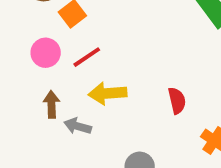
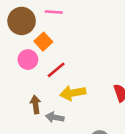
pink circle: (46, 53) -> (28, 60), moved

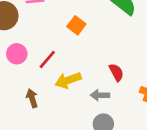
orange square: (43, 42) -> (76, 25), moved
gray arrow: (55, 117) -> (100, 95), moved

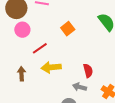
pink circle: (17, 54) -> (22, 30), moved
gray arrow: (100, 95) -> (80, 87), moved

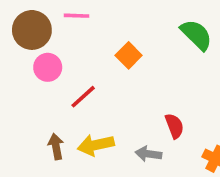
yellow arrow: (51, 67) -> (96, 145), moved
gray arrow: (80, 87) -> (148, 154), moved

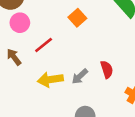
brown arrow: (56, 146) -> (14, 57), moved, turned -30
gray arrow: (148, 154) -> (80, 76), moved, turned -54

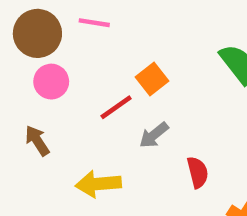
red line: (44, 45) -> (116, 107), moved
gray arrow: (80, 76) -> (154, 135), moved

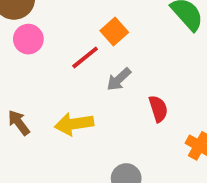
brown arrow: (37, 141) -> (19, 123), moved

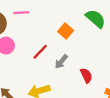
orange square: (114, 31) -> (66, 31), moved

